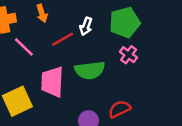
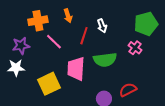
green pentagon: (125, 22) -> (146, 24), moved
white arrow: (86, 26) -> (102, 26), turned -40
red line: (63, 39) -> (84, 36), turned -42

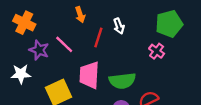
orange cross: (38, 21) -> (24, 23), moved, turned 36
purple star: (21, 46) -> (39, 50), moved, turned 30
green semicircle: (105, 60) -> (122, 81), moved

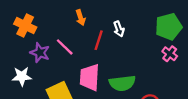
pink cross: (157, 51) -> (170, 54), moved

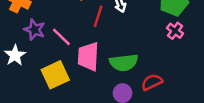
pink line: (65, 47) -> (61, 37), moved
white star: (22, 76) -> (15, 55), turned -30

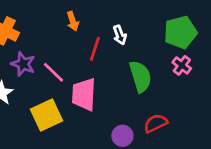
green semicircle: (124, 63) -> (140, 76), moved, turned -100

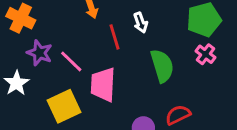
red line: (95, 49) -> (115, 37), turned -35

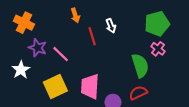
green semicircle: (162, 66) -> (140, 66), moved
pink trapezoid: (103, 85) -> (90, 87), moved

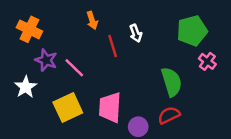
pink cross: (158, 49) -> (207, 61), moved

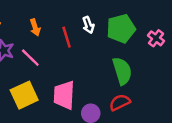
orange arrow: (92, 20) -> (35, 27), moved
green pentagon: (192, 31) -> (121, 29), moved
pink cross: (207, 61) -> (156, 38), moved

